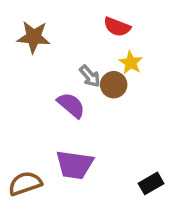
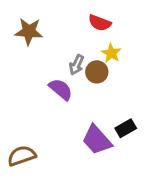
gray arrow: (90, 76) -> (77, 65), turned 66
purple trapezoid: (74, 165) -> (97, 140), moved, turned 40
black rectangle: (151, 183) -> (126, 128), moved

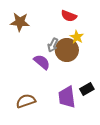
brown circle: (97, 72) -> (67, 50), size x1.5
purple trapezoid: (97, 140) -> (67, 97), turned 35
brown semicircle: (22, 156) -> (26, 101), moved

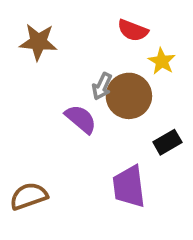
yellow star: (77, 37) -> (162, 61), moved
black rectangle: (87, 89) -> (167, 142), moved
brown semicircle: (26, 101) -> (29, 196), moved

